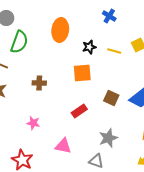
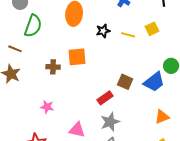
orange square: (82, 73) -> (77, 57), moved
red rectangle: (79, 111) -> (105, 98), moved
gray star: (108, 138) -> (110, 122), moved

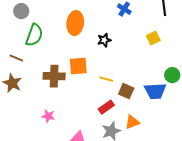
yellow line: (128, 35) -> (106, 79), moved
brown cross: (53, 67) -> (54, 76), size x1.5
blue trapezoid: (154, 82) -> (155, 91), turned 35
orange triangle: (162, 117) -> (132, 122), moved

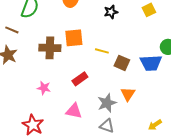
black star: (104, 40) -> (111, 12), moved
red rectangle: (106, 107) -> (80, 79), moved
orange triangle: (132, 122) -> (128, 94), turned -35

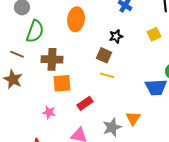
orange square: (74, 38) -> (62, 83), moved
brown cross: (50, 48) -> (52, 59), moved
brown square: (122, 63) -> (104, 55), moved

